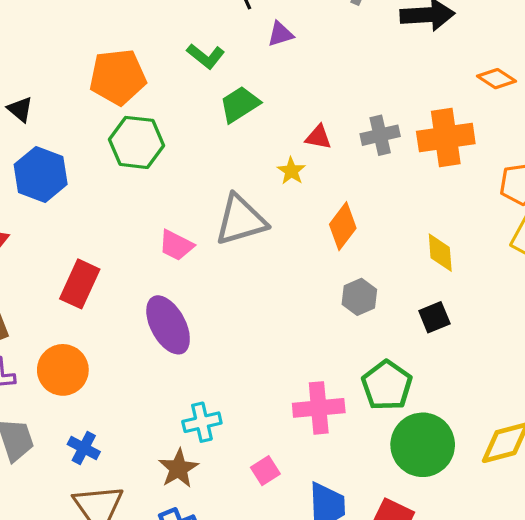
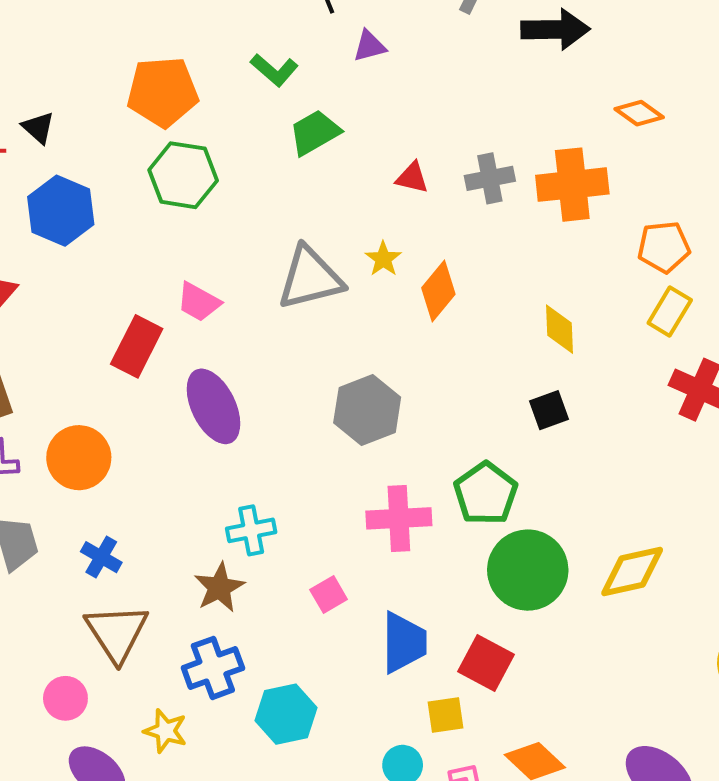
yellow star: (291, 171) -> (383, 259), moved
pink trapezoid: (176, 245) -> (199, 302), moved
red rectangle: (80, 284) -> (137, 346), moved
gray hexagon: (359, 297) -> (367, 410), moved, size x1.5

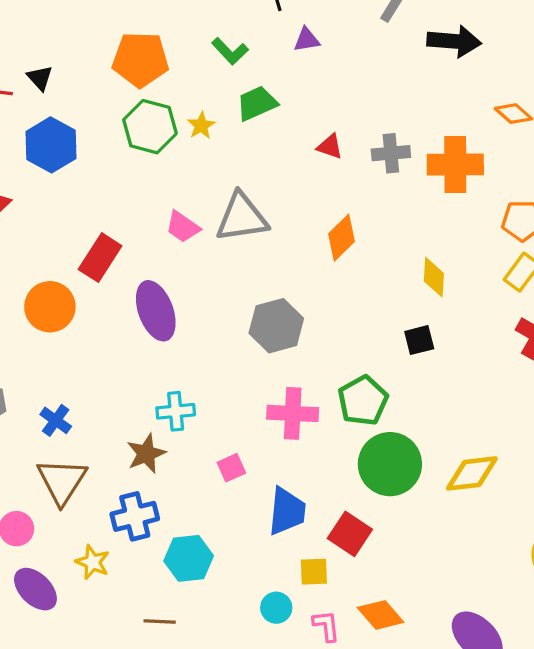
yellow star: (383, 259) -> (201, 125), moved
pink trapezoid: (199, 302) -> (183, 227), moved
orange circle: (79, 458) -> (50, 307), moved

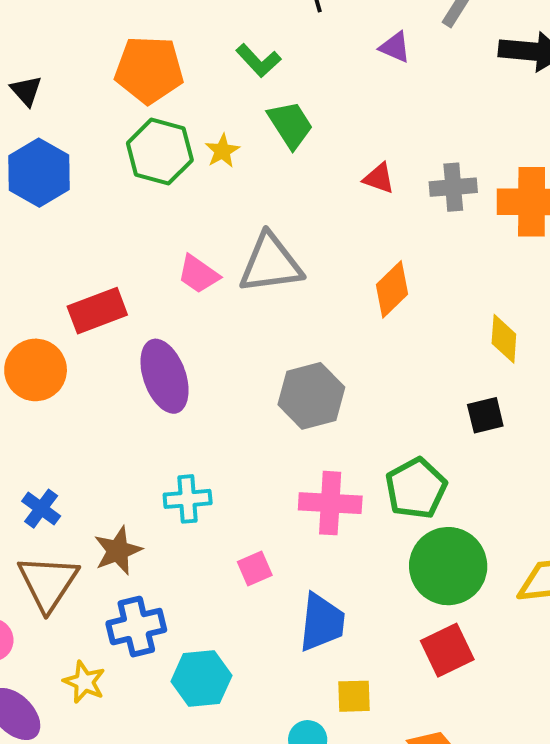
purple triangle: (307, 40) -> (395, 47), moved, turned 32
green trapezoid: (257, 103) -> (290, 125), turned 81
red rectangle: (100, 258) -> (97, 311), turned 36
brown star: (146, 454) -> (118, 551), moved
red square: (350, 534) -> (447, 650), moved, turned 30

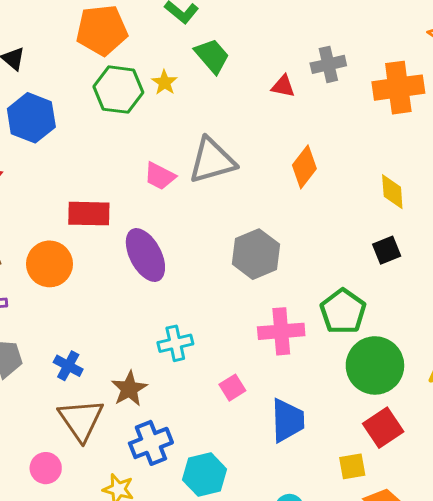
gray cross: (453, 187) -> (328, 64), moved
red rectangle: (97, 311) -> (89, 214), turned 30
yellow square: (354, 696) -> (352, 466), moved

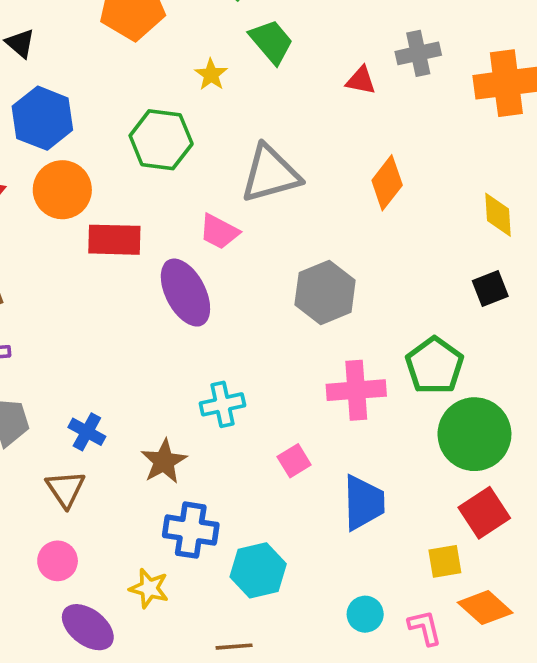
green hexagon: (118, 90) -> (161, 140), moved
pink trapezoid: (160, 176) -> (219, 232), moved
orange circle: (49, 264) -> (62, 190), moved
brown triangle: (81, 420) -> (66, 489), moved, size x0.7
blue cross: (151, 443) -> (191, 530), turned 30

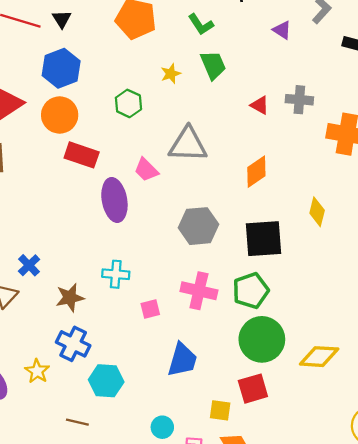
green hexagon: (161, 140) -> (128, 103), size x0.7
black square: (490, 288) -> (264, 239), moved, size x1.8
pink square: (294, 461) -> (150, 309), moved

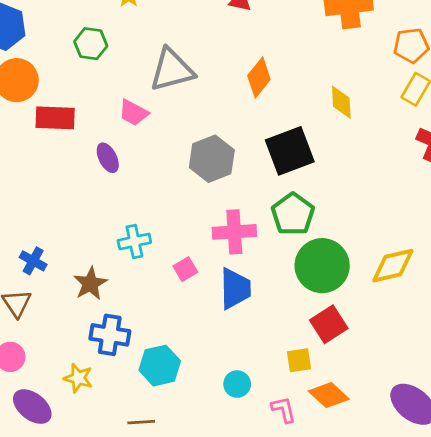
purple ellipse: (114, 200) -> (108, 158), size x0.6
blue trapezoid: (182, 360) -> (235, 289), moved
cyan circle: (162, 427) -> (237, 384), moved

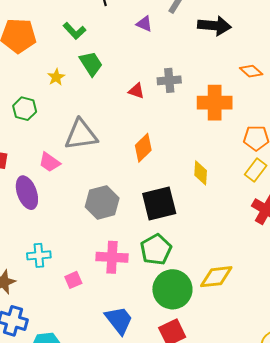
purple ellipse: (108, 158) -> (27, 193), size x1.5
yellow diamond: (393, 266) -> (216, 277), moved
blue trapezoid: (235, 289) -> (119, 320), moved, turned -44

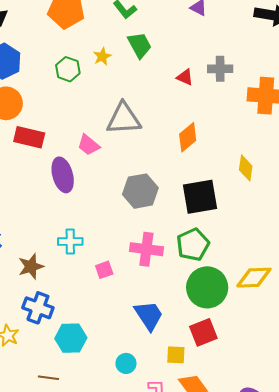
green hexagon: (25, 109) -> (68, 69), moved

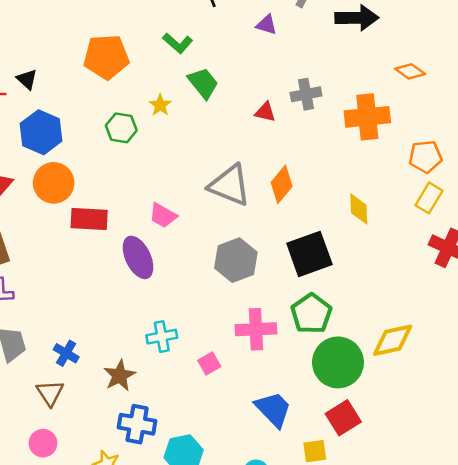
gray triangle: (124, 119) -> (230, 185), moved, turned 36

